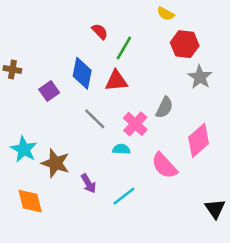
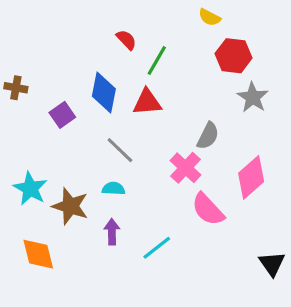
pink cross: (135, 124) -> (186, 168), moved
cyan semicircle: (121, 149) -> (113, 189), moved
purple arrow: (88, 183) -> (112, 232), turned -150

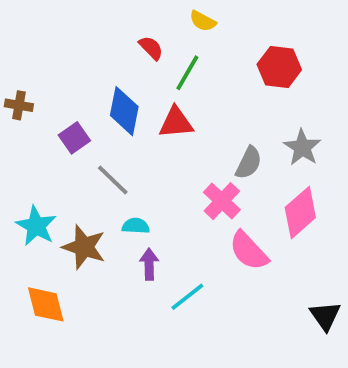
yellow semicircle: (210, 17) -> (203, 21), moved
gray star: (253, 97) -> (302, 147), moved
gray line: (120, 150) -> (113, 180), moved
purple arrow: (112, 232) -> (149, 264), moved

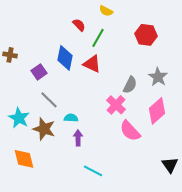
red triangle: (176, 123) -> (92, 64), turned 30
gray line: (113, 180) -> (49, 100), moved
cyan line: (187, 297) -> (93, 171), moved, turned 66

